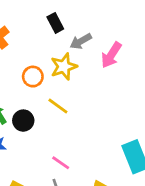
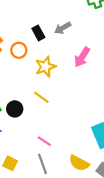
gray arrow: (81, 41) -> (63, 28), moved
orange circle: (33, 77) -> (19, 50), moved

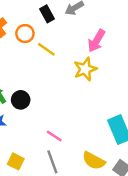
yellow star: (45, 67) -> (85, 69), moved
yellow line: (41, 97) -> (46, 49), moved

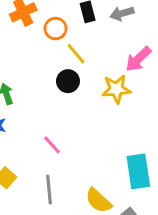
black circle: (21, 100) -> (68, 81), moved
pink line: (54, 136) -> (52, 145), moved

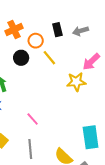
black circle: (68, 81) -> (21, 58), moved

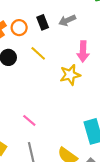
orange circle: (36, 41) -> (19, 28), moved
pink arrow: (91, 62) -> (83, 51), turned -36

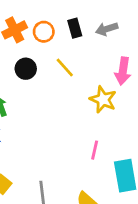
yellow star: (70, 75) -> (103, 99), turned 30
pink line: (29, 120) -> (95, 150), moved, turned 56

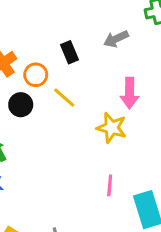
gray arrow: (107, 29) -> (116, 39), moved
orange circle: (44, 32) -> (36, 75), moved

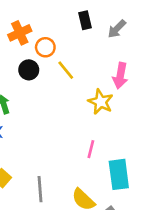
gray arrow: (116, 39) -> (117, 29), turned -30
black rectangle: (70, 52) -> (85, 20), moved

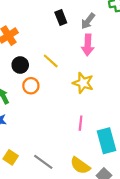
orange circle: (45, 47) -> (31, 86), moved
pink arrow: (120, 76) -> (88, 45), moved
gray line: (40, 189) -> (43, 162), turned -42

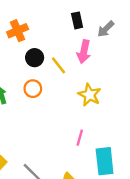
pink arrow: (88, 45) -> (84, 52), moved
black circle: (20, 65) -> (35, 58), moved

